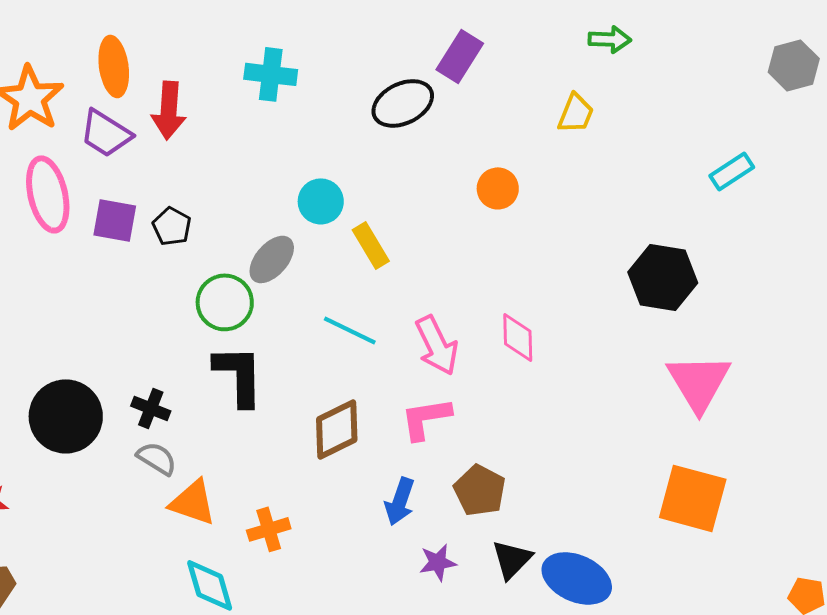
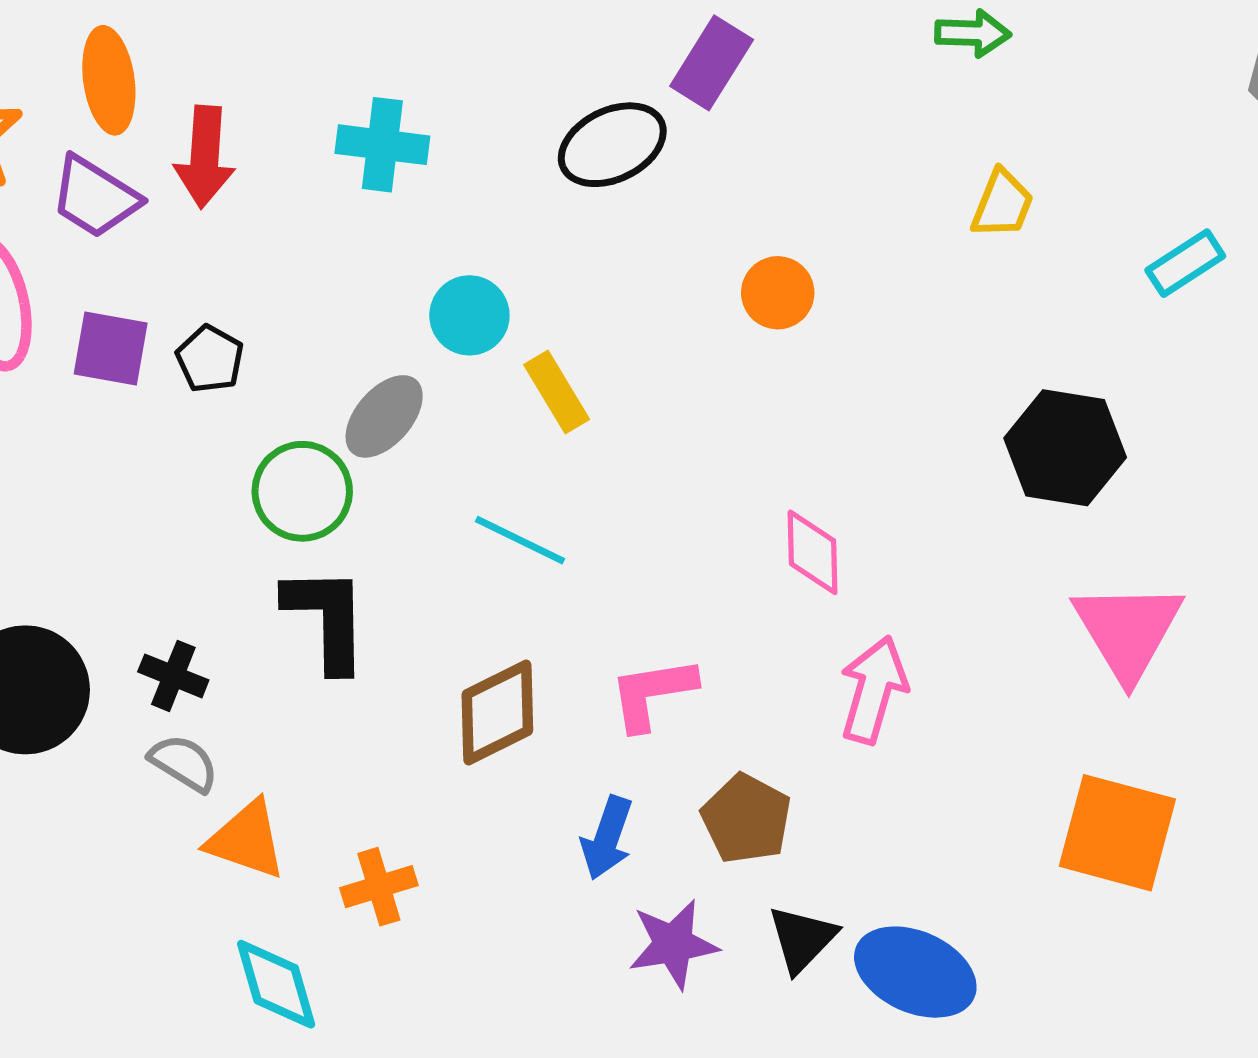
cyan cross: (271, 74) -> (382, 145), moved
yellow trapezoid: (576, 113) -> (1002, 204), moved
pink arrow: (437, 345) -> (874, 690), moved, turned -138
purple star: (438, 562) -> (673, 944), size x1.4

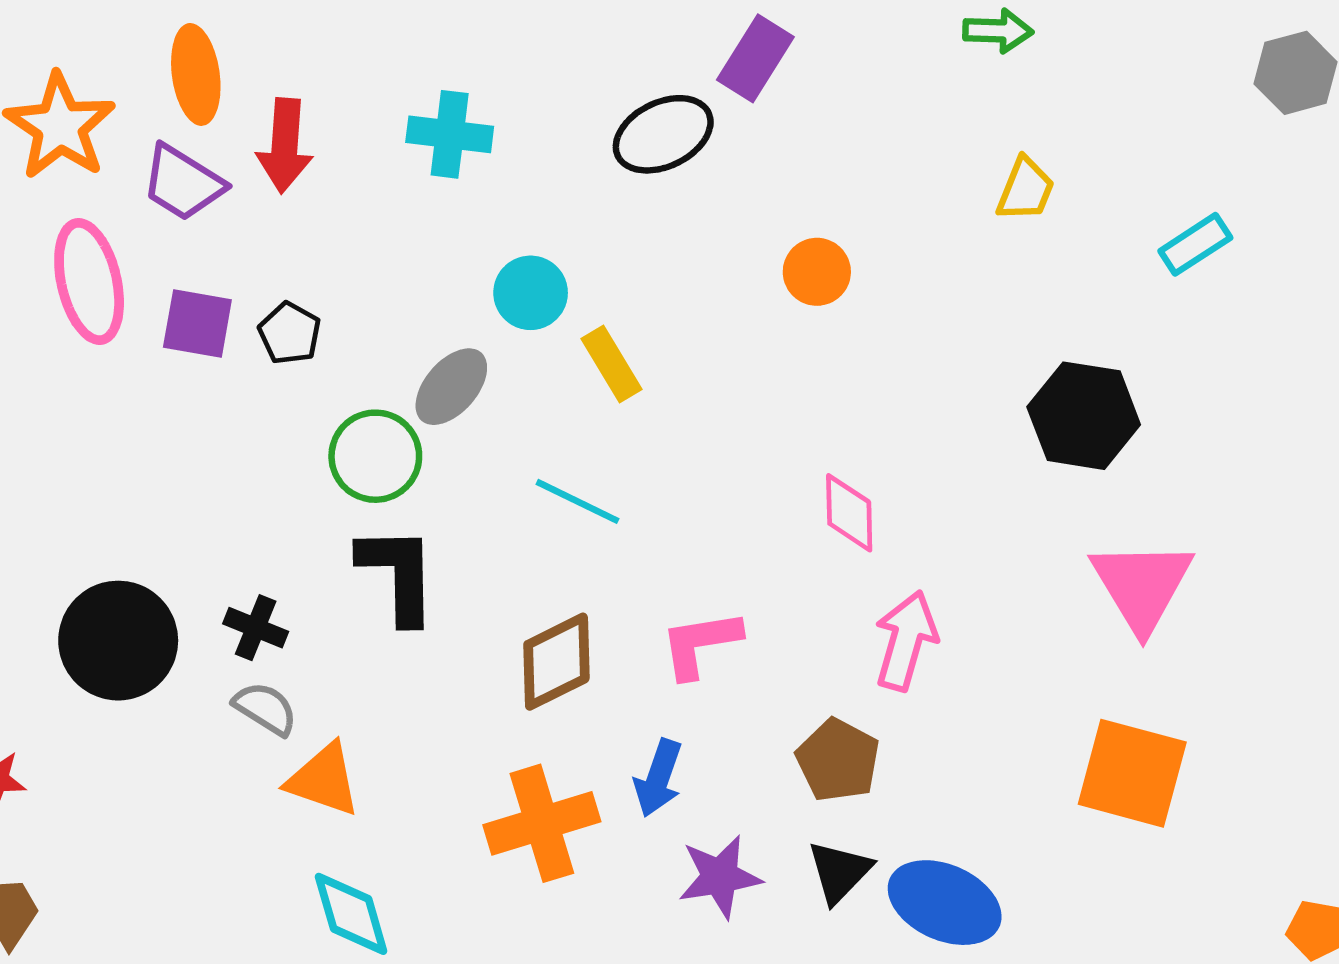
brown pentagon: (746, 819) -> (838, 760), moved
orange cross: (379, 887) -> (542, 823), moved, size x1.6

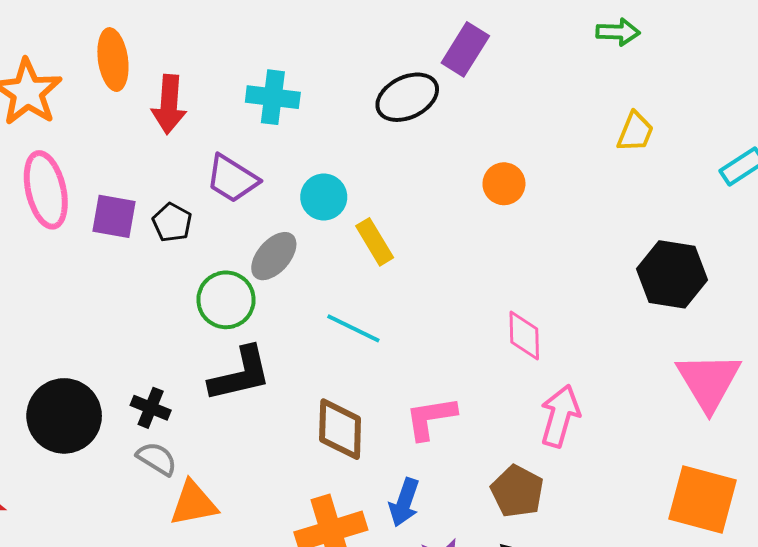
purple trapezoid: (183, 183) -> (232, 179), moved
black L-shape: (398, 574) -> (240, 374), turned 78
brown diamond: (556, 662) -> (340, 429), turned -62
orange triangle: (324, 780) -> (193, 503), turned -30

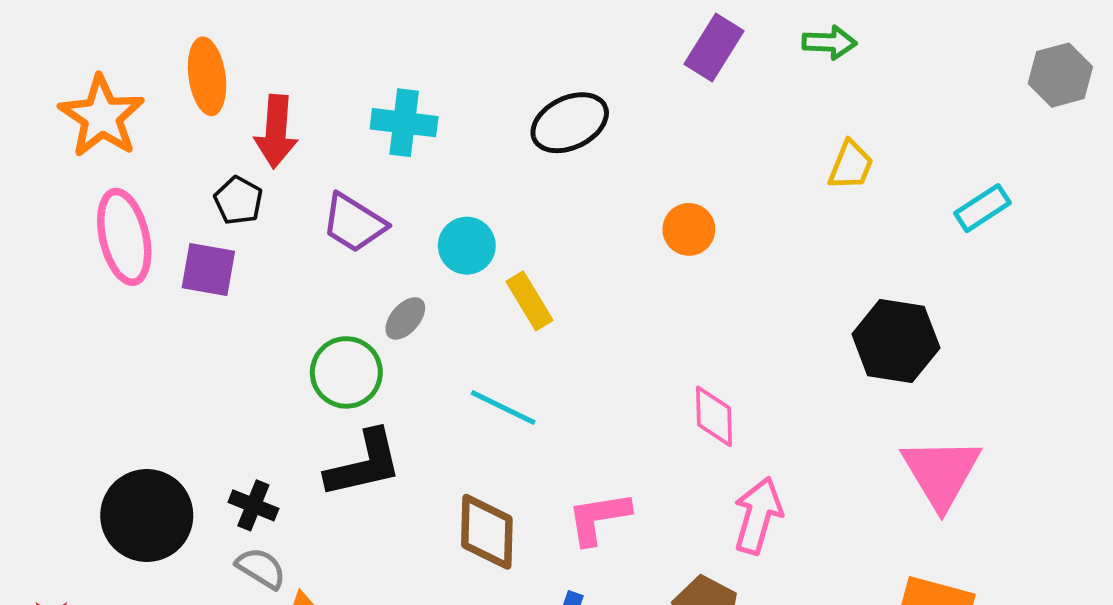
purple rectangle: (465, 49) -> (714, 47), moved
black pentagon: (172, 222) -> (238, 201), moved
gray ellipse: (274, 256) -> (405, 318), size x0.7

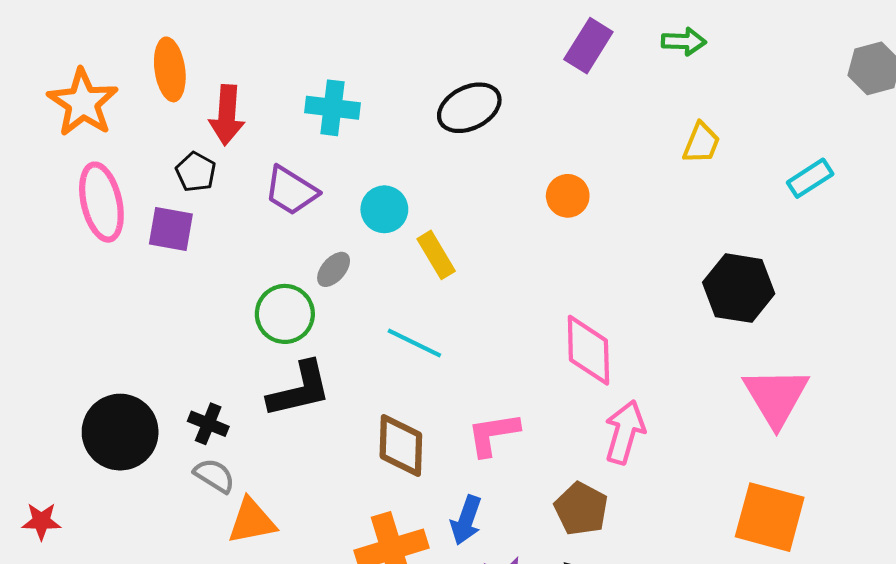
pink diamond: (714, 416) -> (588, 350), size x1.4

